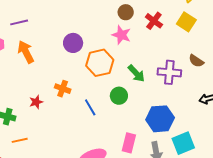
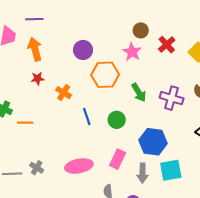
green circle: (119, 96) -> (117, 120), moved
red star: (36, 102) -> (38, 79), moved
orange line: (20, 140) -> (25, 123), moved

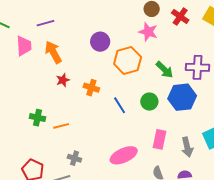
blue hexagon: (153, 142) -> (182, 97), moved
gray cross: (37, 168) -> (74, 158), moved

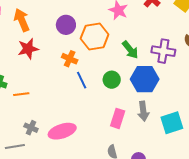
purple circle: (100, 42) -> (66, 25), moved
red star: (63, 80) -> (28, 49), size x1.5
orange cross: (91, 88) -> (70, 59), moved
gray arrow: (187, 147) -> (143, 111), moved
pink ellipse: (124, 155) -> (62, 131), moved

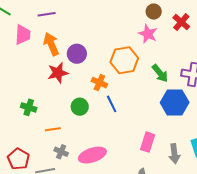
purple circle: (66, 25) -> (77, 54), moved
green circle: (112, 80) -> (80, 107), moved
orange line: (21, 94) -> (53, 129), moved
gray arrow: (143, 111) -> (174, 154), moved

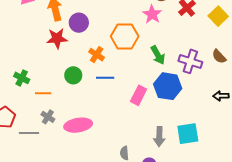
blue line: (112, 104) -> (105, 78), turned -72
green cross: (29, 107) -> (22, 78), moved
pink rectangle: (148, 142) -> (139, 95), moved

